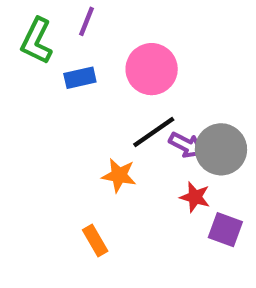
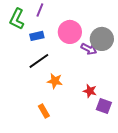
black line: (154, 132) -> (39, 61), moved
purple arrow: (186, 145) -> (89, 49), moved
gray circle: (221, 149) -> (102, 39), moved

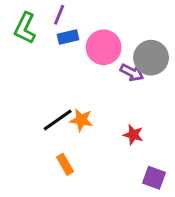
blue rectangle: (37, 36) -> (68, 37), moved
black line: (39, 61) -> (58, 120), moved
purple square: (104, 106) -> (154, 178), moved

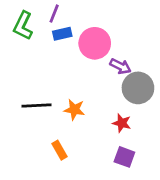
gray circle: (151, 58) -> (138, 88), moved
black line: (58, 120) -> (37, 106), moved, turned 32
purple square: (154, 178) -> (124, 157), moved

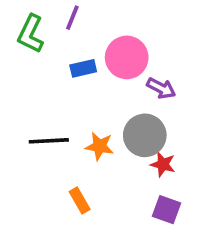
blue rectangle: (62, 34) -> (83, 68), moved
gray circle: (138, 88) -> (145, 135), moved

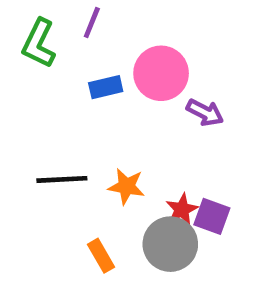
gray circle: (145, 135) -> (170, 244), moved
red star: (163, 164) -> (182, 209), moved, turned 30
purple square: (167, 210) -> (212, 216), moved

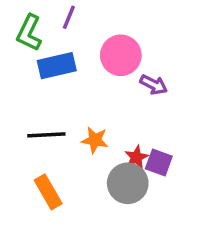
blue rectangle: (106, 87) -> (57, 66), moved, size x1.5
orange rectangle: (101, 256) -> (48, 192), moved, size x1.4

